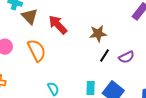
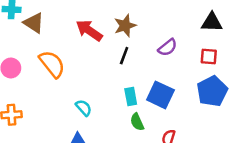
red arrow: (58, 25) -> (89, 30), moved
black line: (104, 55) -> (124, 56), moved

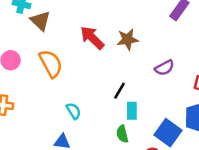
black line: (124, 56) -> (120, 91), moved
blue square: (160, 95) -> (168, 133), moved
cyan rectangle: (131, 97) -> (132, 111), moved

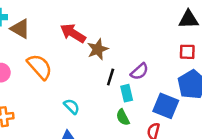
brown star: (128, 39) -> (98, 49), moved
purple semicircle: (164, 68) -> (139, 71), moved

